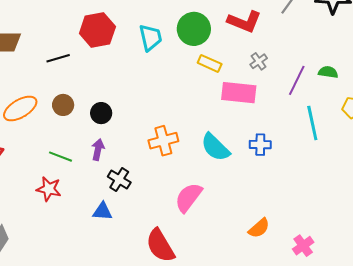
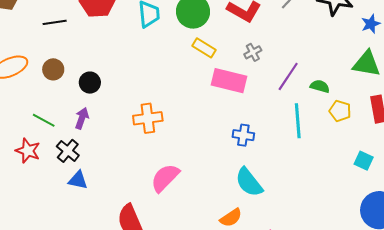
green semicircle: (328, 72) -> (320, 86), moved
cyan semicircle: (215, 147) -> (249, 182), moved
black cross: (119, 180) -> (68, 151), moved

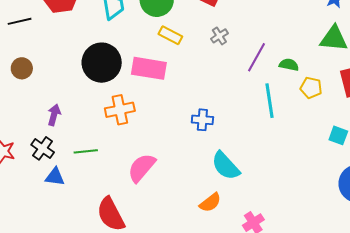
pink rectangle: (229, 81) -> (149, 68), moved
black circle: (90, 83) -> (102, 63), moved, size x1.8
green line: (44, 120) -> (86, 151), moved, turned -30
blue cross: (243, 135) -> (202, 120), moved

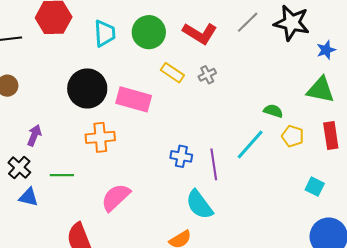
yellow rectangle: (170, 35) -> (172, 73), moved
purple line: (257, 57) -> (214, 164), moved, turned -44
cyan line: (270, 101) -> (250, 145), turned 44

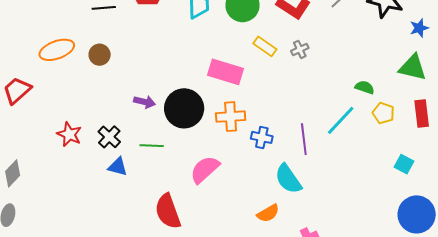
black circle: (87, 88) -> (184, 108), moved
purple arrow: (34, 135) -> (145, 102), moved, turned 80
orange cross: (100, 137) -> (231, 117), moved
blue cross: (181, 156) -> (262, 137), moved

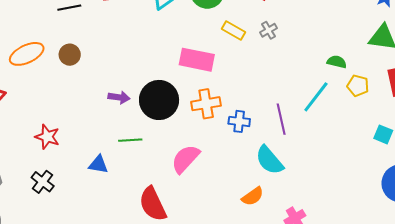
black cross: (109, 137) -> (43, 182), moved

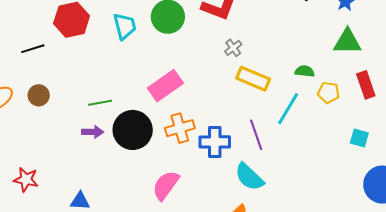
yellow rectangle: (234, 30) -> (253, 79), moved, size x1.4
pink rectangle: (197, 60) -> (165, 86), turned -40
blue cross: (239, 121) -> (215, 142), size x1.4
green line: (130, 140) -> (100, 103), moved

